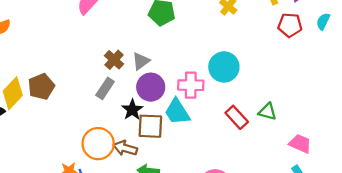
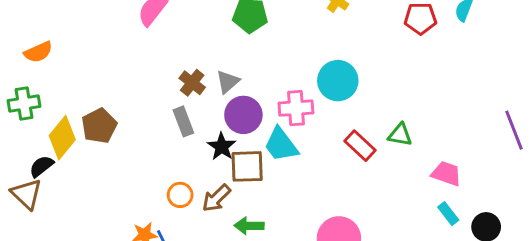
gray rectangle: (105, 88) -> (183, 121), turned -50
orange circle: (98, 144) -> (180, 195), size x0.6
brown arrow: (125, 148) -> (216, 198), turned -55

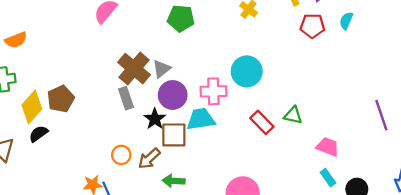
brown cross: (192, 83) -> (134, 69), size x1.6
cyan trapezoid: (281, 145) -> (201, 119), turned 116
black semicircle: (41, 166) -> (38, 134), moved

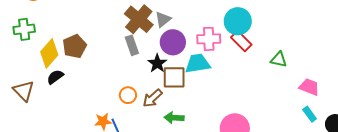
red rectangle: (262, 122) -> (241, 41), moved

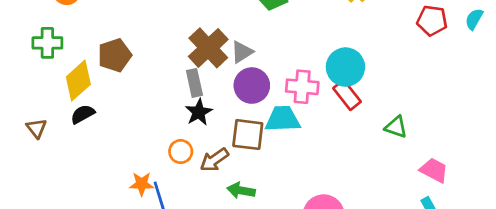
brown pentagon: (75, 46) -> (115, 55), moved
black star: (157, 63) -> (199, 112), moved
brown triangle: (24, 91) -> (37, 128), size x0.7

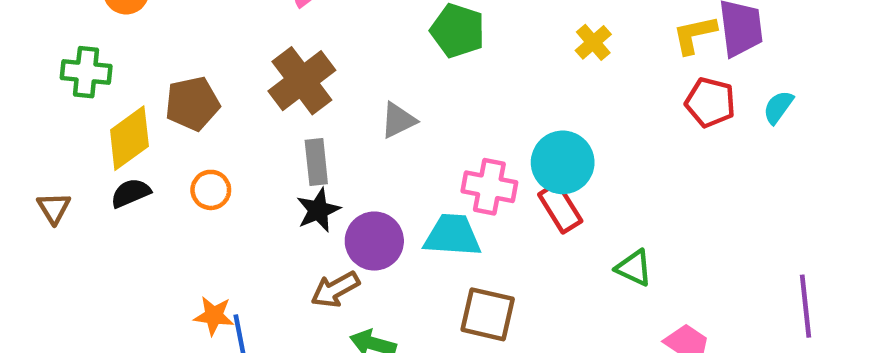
brown cross: (208, 48) -> (302, 81), moved
purple circle: (252, 86) -> (374, 241), moved
brown square: (248, 135) -> (488, 314), moved
orange circle: (181, 152) -> (211, 190), moved

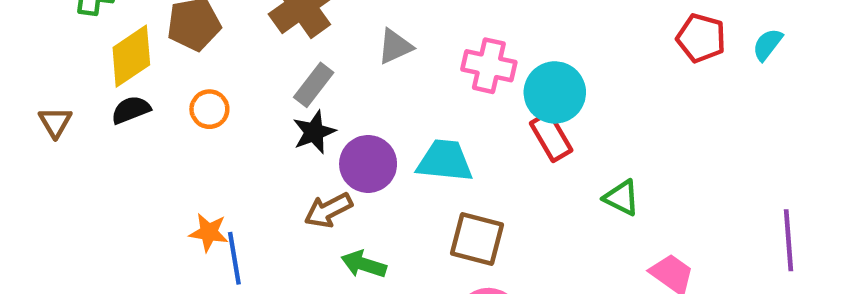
gray rectangle: (316, 162) -> (314, 85), turned 42
pink cross: (489, 187) -> (489, 66), moved

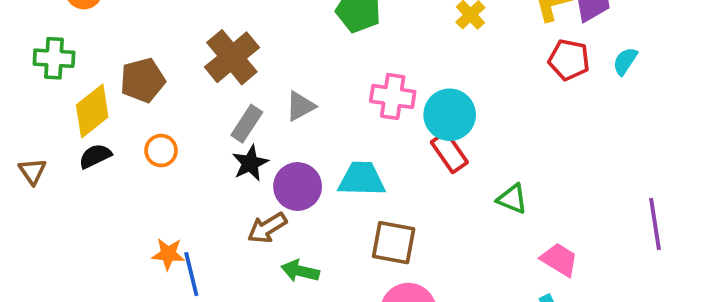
gray triangle: (395, 46) -> (300, 106), moved

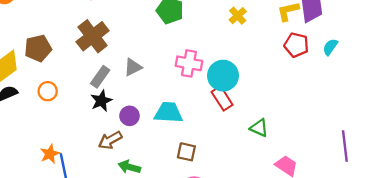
purple circle: (298, 187) -> (129, 116), size x0.7
brown square: (394, 243) -> (186, 152), size x0.7
orange star: (168, 254) -> (50, 154), turned -30

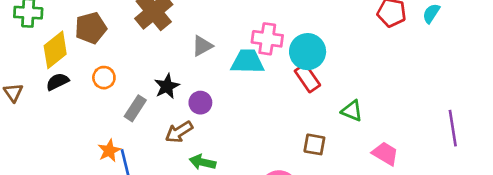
gray rectangle: (100, 77) -> (135, 108), moved
cyan trapezoid: (168, 113) -> (248, 62), moved
brown square: (186, 152) -> (314, 144), moved

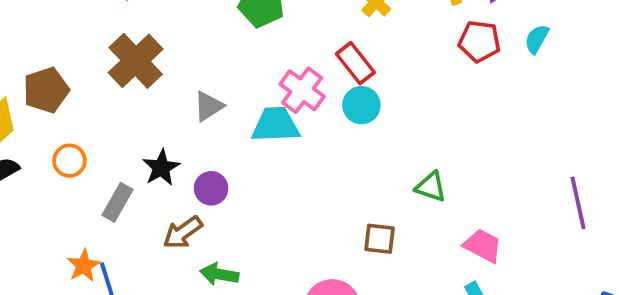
pink cross: (267, 39) -> (302, 90), turned 32
cyan circle: (308, 52) -> (361, 105), size x0.7
red rectangle: (307, 78) -> (355, 63), moved

